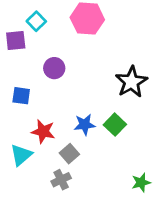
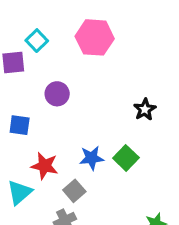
black star: (131, 82) -> (145, 109), size x0.6

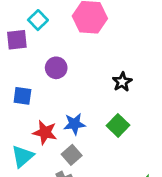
black star: (145, 109) -> (122, 82), moved
blue star: (92, 158) -> (74, 124), moved

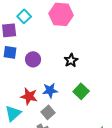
purple circle: (56, 68) -> (33, 59), moved
black star: (122, 82) -> (71, 60), moved
blue square: (22, 96) -> (10, 52), moved

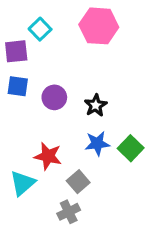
black star: (71, 60) -> (96, 105), moved
blue star: (50, 90) -> (97, 143), moved

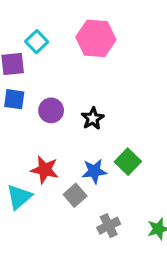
blue star: (97, 143) -> (94, 171), moved
gray cross: (69, 212) -> (109, 226), moved

